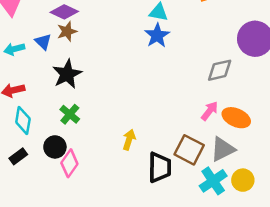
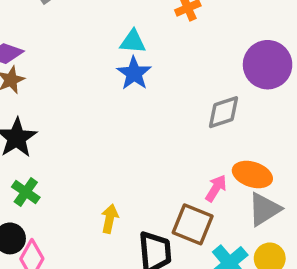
pink arrow: (209, 111) -> (216, 188), moved
gray triangle: (223, 149) -> (264, 209), moved

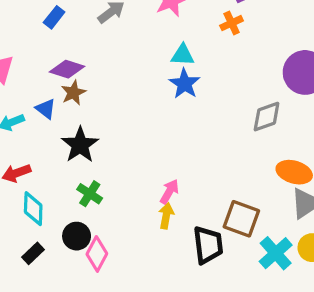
pink arrow: (216, 188) -> (169, 192), moved

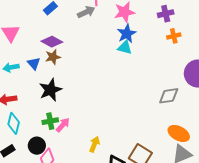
orange cross: (232, 23) -> (174, 36), moved
blue star: (185, 84) -> (127, 34), moved
pink arrow: (169, 192) -> (63, 125), moved
green cross: (90, 194) -> (50, 121), turned 35

